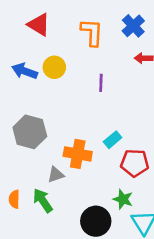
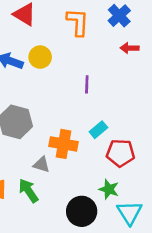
purple line: (101, 83) -> (87, 84), moved
gray triangle: (56, 175) -> (41, 165), turned 36

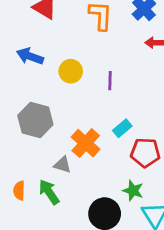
yellow circle: (40, 57) -> (71, 71), moved
orange cross: (63, 144) -> (86, 143), turned 32

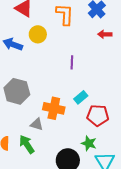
yellow circle: (71, 71) -> (38, 34), moved
orange cross: (86, 143) -> (54, 108), turned -30

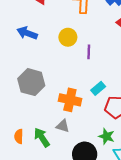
yellow circle: (38, 34) -> (68, 37), moved
gray triangle: (37, 124) -> (63, 126), moved

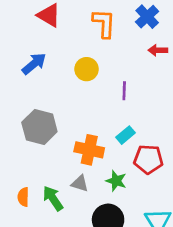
blue arrow: (27, 33) -> (34, 64), turned 120
purple line: (89, 52) -> (124, 91), moved
green star: (107, 136) -> (116, 181), moved

